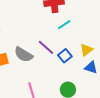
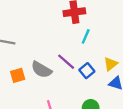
cyan line: (64, 25) -> (86, 36), turned -32

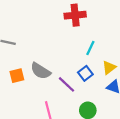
cyan line: (86, 36) -> (90, 48), moved
purple line: (66, 62) -> (66, 84), moved

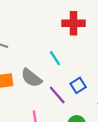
cyan line: (90, 48) -> (55, 58), moved, turned -64

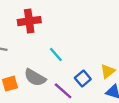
red cross: (74, 23) -> (29, 21), moved

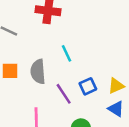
gray semicircle: (35, 78) -> (38, 72), turned 40

